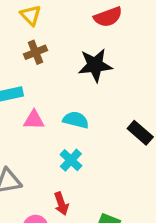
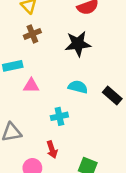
cyan semicircle: (76, 120) -> (78, 87), moved
cyan cross: (71, 160) -> (59, 116), turned 35

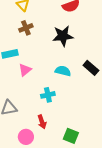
pink triangle: (31, 86) -> (25, 70), turned -40
black rectangle: (112, 95) -> (91, 68), moved

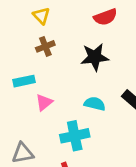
cyan cross: (48, 95) -> (75, 136), size x1.5

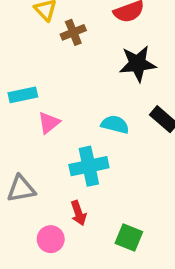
brown cross: (45, 46) -> (73, 32), moved
black star: (95, 57) -> (138, 64), moved

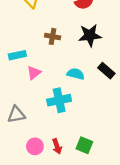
brown cross: (73, 32) -> (53, 36), moved, turned 32
red arrow: (78, 213) -> (57, 146), moved

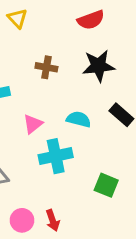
pink triangle: (34, 73) -> (33, 124), moved
green square: (84, 145) -> (106, 185), moved

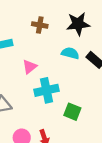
cyan semicircle: (79, 119) -> (70, 53), moved
green square: (106, 185) -> (72, 112), moved

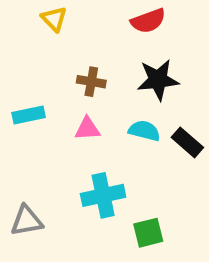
pink triangle: (30, 67) -> (87, 129), moved, turned 35
green square: (72, 112) -> (148, 233), turned -36

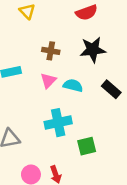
pink triangle: (87, 129) -> (48, 81), turned -42
cyan semicircle: (144, 131) -> (73, 85), moved

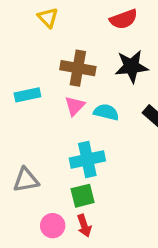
brown cross: (51, 51) -> (78, 68), size x1.5
green square: (87, 146) -> (83, 196), moved

